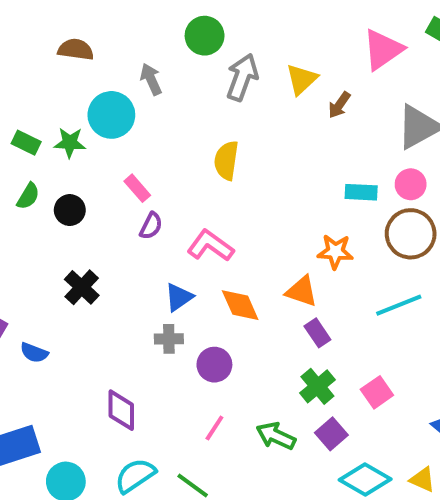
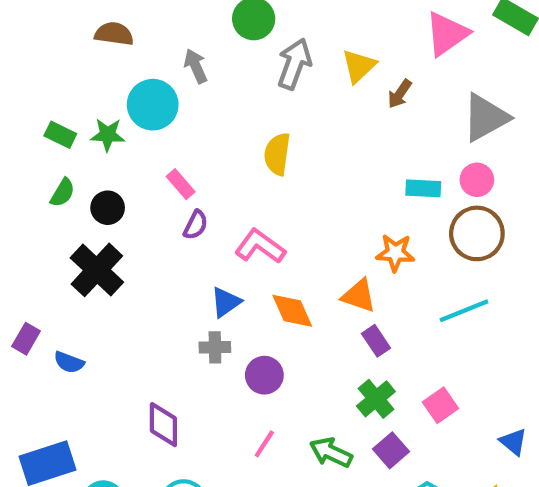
black cross: (82, 287) -> (97, 270), moved, size x1.4

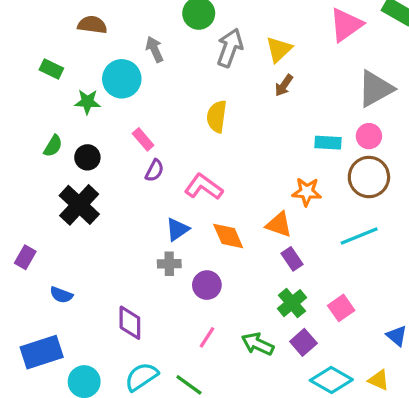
brown arrow: (400, 94) -> (284, 85), moved
green rectangle: (60, 135) -> (51, 69), moved
blue semicircle: (69, 362) -> (61, 295), moved

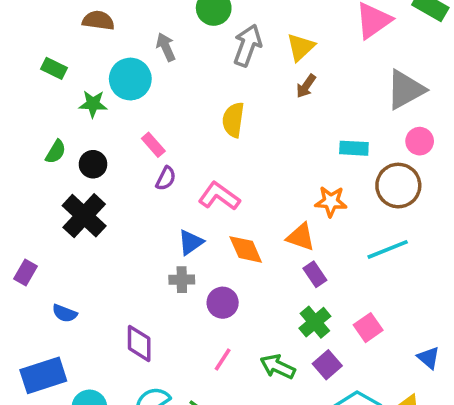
pink circle: (369, 136) -> (420, 141), moved

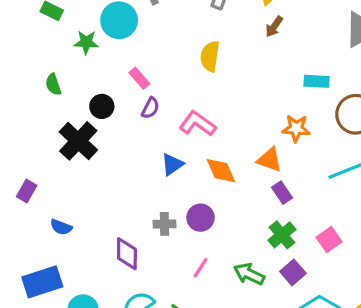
green semicircle: (56, 152) -> (53, 84), turned 130
black circle: (93, 164) -> (102, 106), moved
gray cross: (182, 280) -> (164, 224), moved

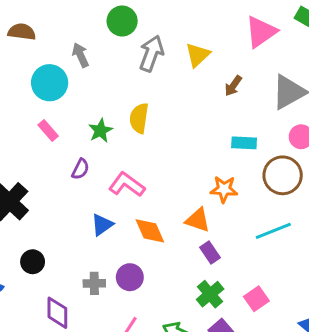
brown arrow: (274, 27) -> (233, 86), moved
green star: (86, 42) -> (100, 131), moved, turned -30
pink rectangle: (139, 78) -> (48, 131), moved
black circle: (102, 106) -> (33, 262), moved

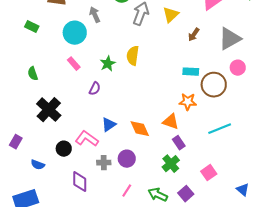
cyan rectangle: (244, 143) -> (191, 72), moved
brown circle: (283, 175) -> (214, 85), moved
pink L-shape: (127, 185) -> (87, 139), moved
green cross: (210, 294) -> (171, 164), moved

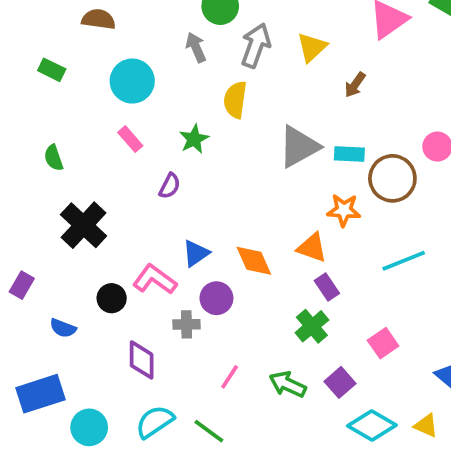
gray arrow: (95, 15) -> (196, 47), moved
gray triangle: (230, 39) -> (299, 147), moved
yellow semicircle: (133, 56) -> (235, 100), moved
purple circle: (127, 159) -> (216, 298), moved

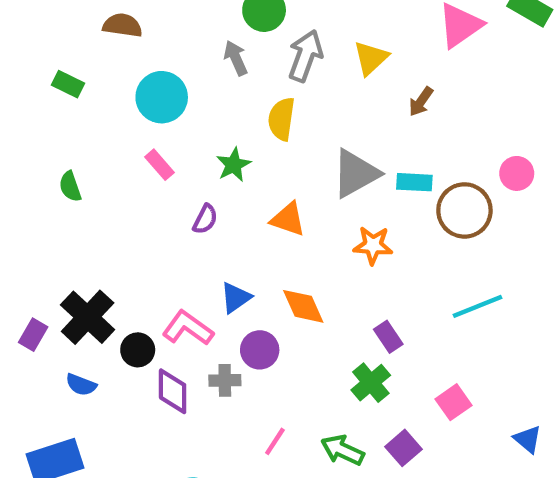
orange star: (344, 210) -> (373, 245), moved
black cross: (84, 225) -> (88, 317), moved
orange triangle: (312, 248) -> (288, 219), moved
purple diamond: (142, 360) -> (173, 391), moved

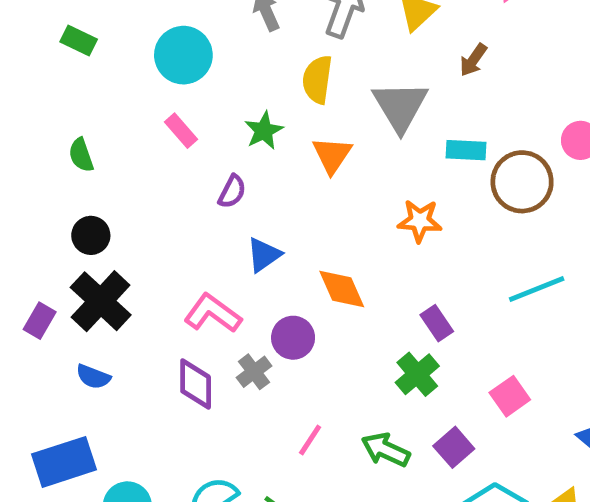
gray triangle: (356, 173) -> (400, 106), moved, turned -32
orange triangle: (288, 219) -> (332, 155), moved, turned 45
blue triangle: (236, 298) -> (264, 255), moved
black circle: (138, 350) -> (91, 235), moved
gray cross: (225, 380) -> (254, 372), turned -36

